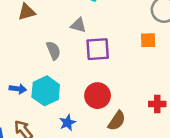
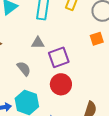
red circle: (98, 96) -> (61, 84), moved

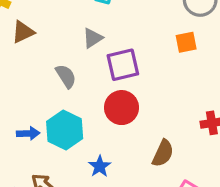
gray triangle: (38, 43) -> (93, 38), turned -40

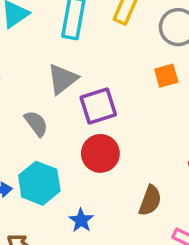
gray triangle: (93, 38) -> (62, 79), size x1.4

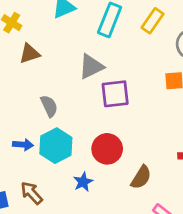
gray semicircle: (36, 123) -> (49, 106), moved
red circle: (100, 153) -> (107, 149), moved

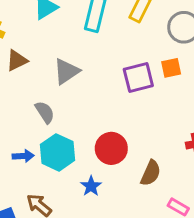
gray triangle: (91, 67) -> (66, 71), moved
purple square: (115, 94) -> (138, 78), moved

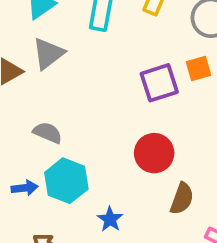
gray triangle: (66, 71) -> (48, 54), moved
gray semicircle: (45, 112) -> (48, 133), turned -30
red circle: (111, 148) -> (154, 153), moved

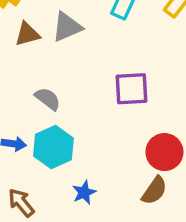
purple square: (159, 83) -> (132, 89), moved
red circle: (154, 153) -> (164, 152), moved

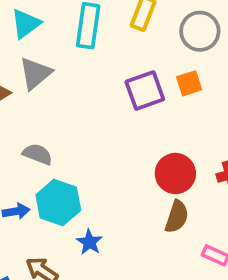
purple square: (132, 89) -> (145, 91), moved
blue star: (84, 192) -> (89, 242), moved

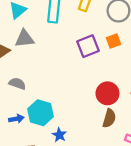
gray triangle: (35, 73) -> (24, 39), turned 36
gray semicircle: (37, 154) -> (17, 84), moved

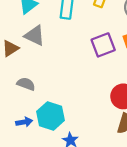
gray triangle: (24, 39) -> (35, 36), turned 30

